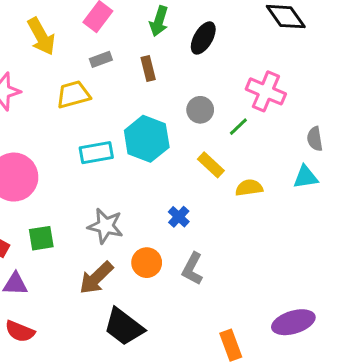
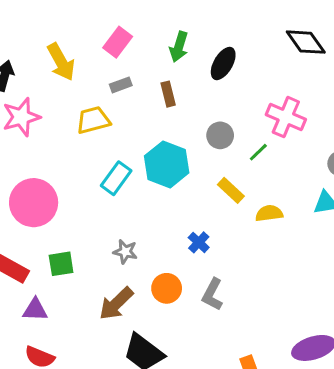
cyan rectangle: (96, 153) -> (116, 178), turned -44
gray star: (105, 226) -> (125, 252), size x0.7

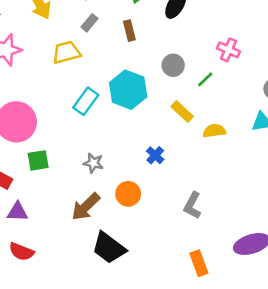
gray rectangle: (121, 85) -> (90, 23), turned -30
pink cross: (286, 117) -> (228, 50), size x0.7
green square: (61, 264) -> (38, 160), moved
gray L-shape: (212, 294) -> (192, 205), moved

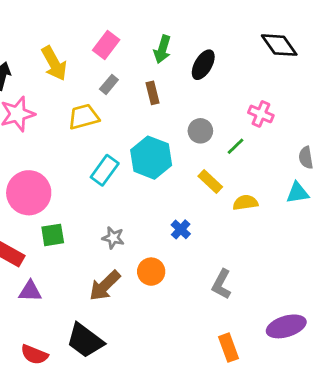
black trapezoid: (109, 248) -> (85, 340), moved
red semicircle: (21, 252) -> (34, 355), moved

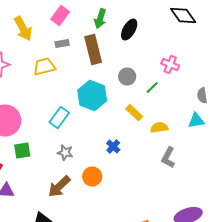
gray rectangle: (109, 84) -> (62, 44), turned 40
brown rectangle: (153, 93) -> (93, 50), size x1.8
cyan rectangle: (105, 170) -> (59, 118), moved
gray L-shape: (221, 284) -> (168, 158), moved

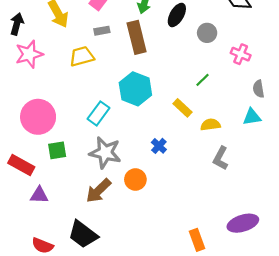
pink cross: (170, 65) -> (241, 54), moved
gray circle: (127, 77) -> (207, 33), moved
gray star: (65, 153) -> (105, 153), size x1.8

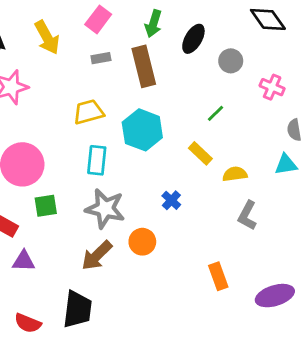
yellow trapezoid: (82, 56) -> (89, 112), moved
green line: (203, 80) -> (216, 113), moved
cyan rectangle: (98, 113) -> (97, 160), turned -30
black trapezoid: (83, 234) -> (77, 309), turned -120
orange rectangle: (197, 240) -> (218, 276), moved

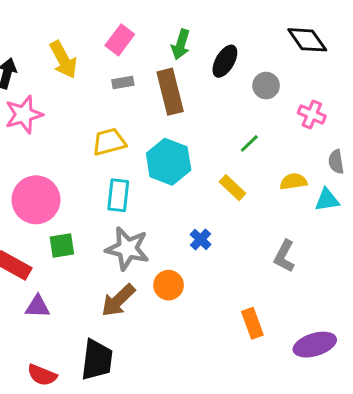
yellow semicircle: (235, 174) -> (293, 182), moved

